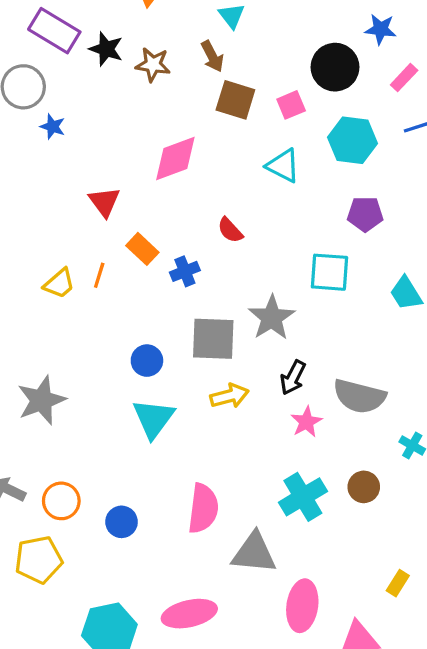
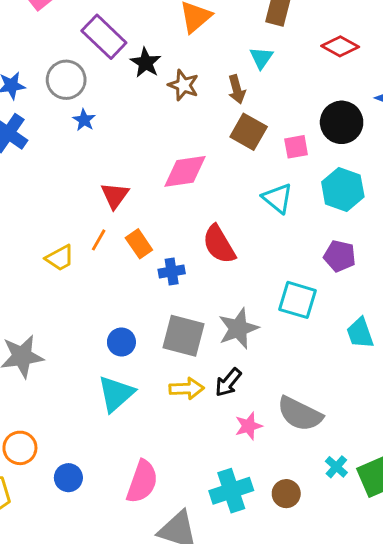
red semicircle: (230, 230) -> (219, 244), size x1.6
orange line: (99, 275) -> (99, 240), moved
black arrow: (293, 378) -> (228, 382), moved

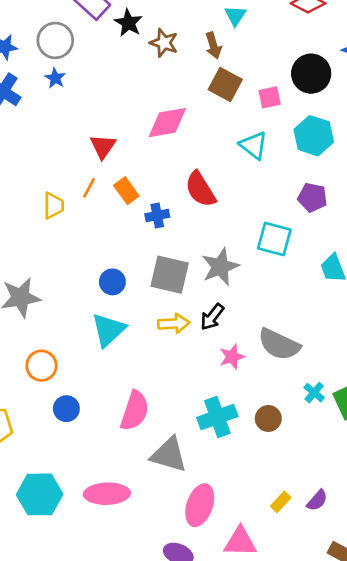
blue star: (84, 120) -> (55, 78), moved
yellow trapezoid: (60, 258) -> (53, 206), turned -60
orange circle: (20, 448) -> (41, 366), moved

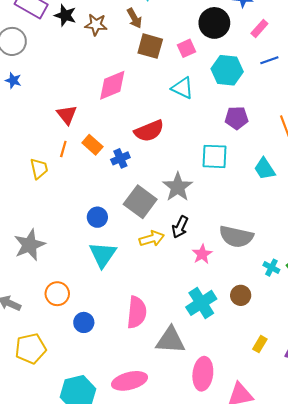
blue star: (55, 78) -> (13, 80), moved
red semicircle: (200, 189) -> (149, 131), turned -68
gray square: (170, 275) -> (140, 202), turned 36
yellow rectangle: (281, 502) -> (260, 344), moved

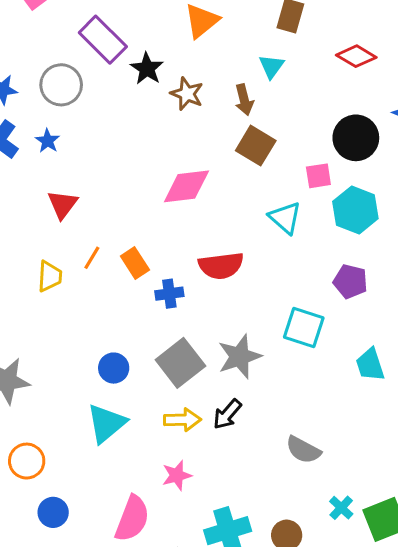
pink square: (186, 48) -> (318, 176), moved
red triangle: (67, 115) -> (63, 204), moved
gray semicircle: (236, 237) -> (303, 450), size x0.7
pink star: (202, 254) -> (177, 475), moved

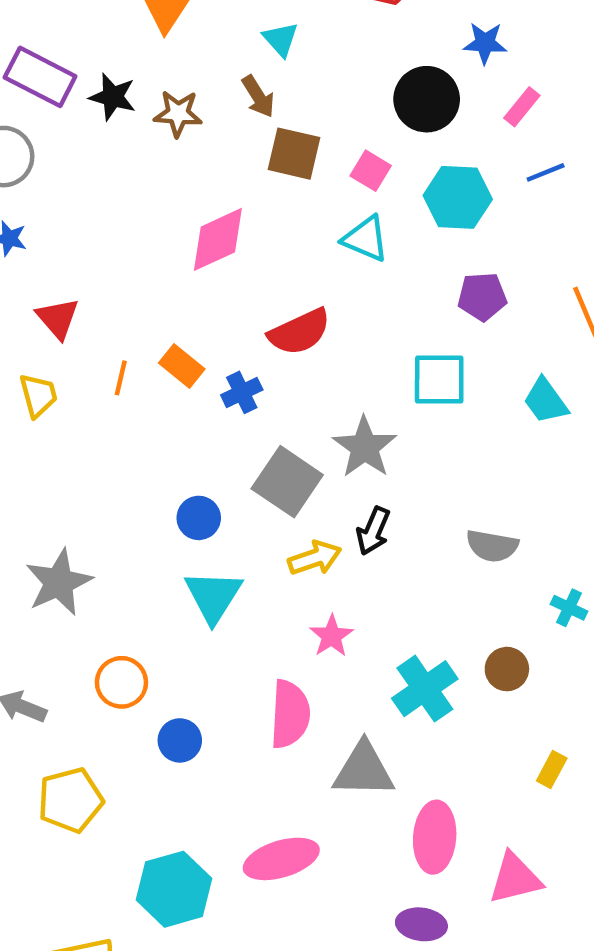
pink square: (318, 176) -> (371, 171), moved, turned -32
yellow trapezoid: (50, 276) -> (38, 395), moved

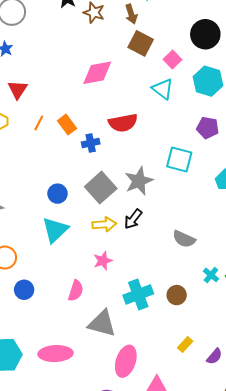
pink semicircle: (290, 714) -> (76, 291), size x0.7

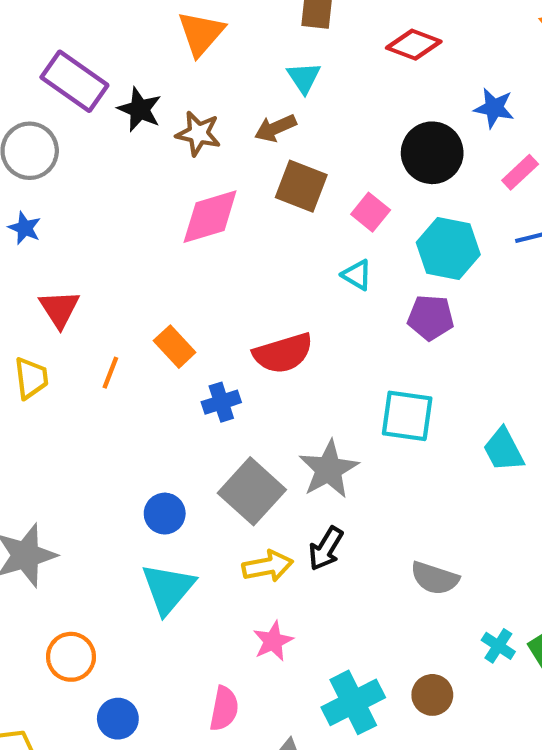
brown arrow: (131, 14) -> (275, 128), turned 90
pink diamond: (97, 73) -> (210, 217), moved
cyan triangle: (163, 89) -> (357, 275), size x0.7
orange rectangle: (67, 125) -> (175, 347), moved
purple pentagon: (208, 128) -> (431, 318), moved

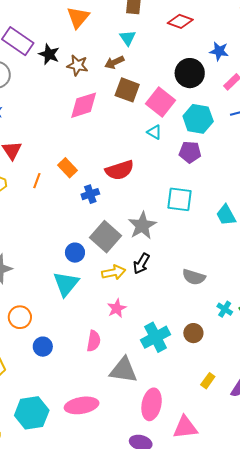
pink square: (371, 212) -> (161, 102), size x1.6
blue circle: (165, 514) -> (75, 253), moved

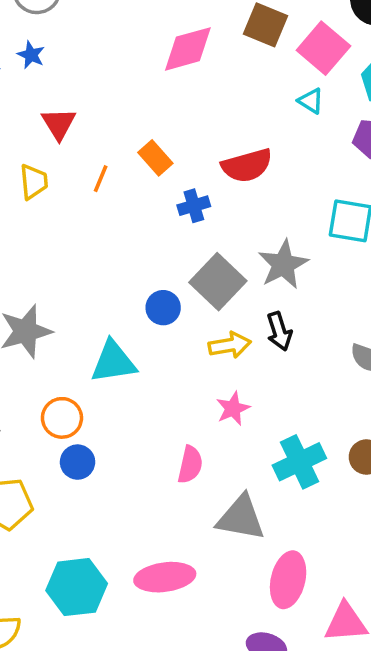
black arrow: (141, 264) -> (279, 331), turned -50
cyan triangle: (66, 284) -> (113, 362), moved, turned 40
blue circle: (43, 347) -> (78, 462), moved

